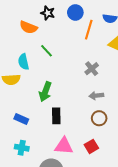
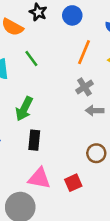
orange line: (89, 30) -> (84, 52), moved
gray arrow: (96, 96) -> (95, 111), moved
brown circle: (99, 118) -> (96, 153), moved

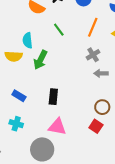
green line: (31, 59) -> (59, 30), moved
green arrow: (24, 109) -> (40, 60), moved
red square: (73, 183) -> (96, 126), moved, turned -32

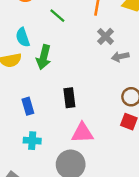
blue rectangle: (19, 96) -> (28, 106), turned 56

